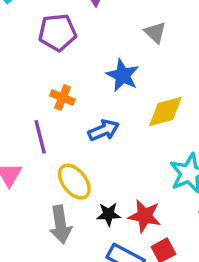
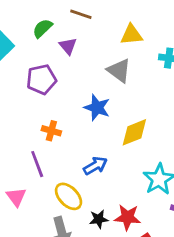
gray triangle: (155, 33) -> (119, 71), size x1.4
blue arrow: (104, 130) -> (95, 166), moved

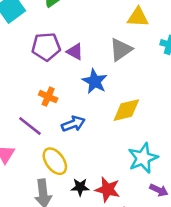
purple triangle: (68, 46) -> (75, 52), moved, turned -30
gray triangle: (119, 71) -> (121, 49), turned 40
purple line: (37, 164) -> (30, 126), turned -40
blue arrow: (95, 166) -> (73, 124), moved

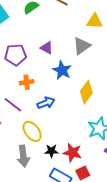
purple pentagon: (46, 47) -> (15, 55), moved
orange cross: (48, 97) -> (27, 82), turned -32
yellow diamond: (126, 110) -> (86, 92), turned -40

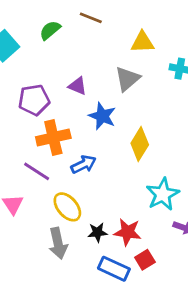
orange cross: (27, 82) -> (53, 138), size x1.6

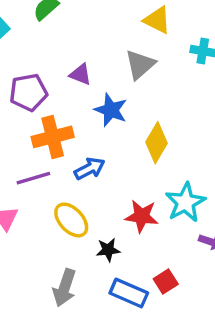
yellow triangle: (142, 42) -> (157, 20), turned 30
purple line: (37, 171) -> (33, 178), turned -48
red star: (128, 232) -> (142, 216), moved
gray arrow: (58, 243) -> (64, 288), moved, turned 32

